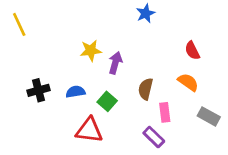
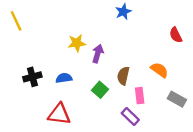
red semicircle: (192, 51) -> (176, 35), moved
green square: (107, 101) -> (100, 90), moved
red triangle: (89, 130) -> (59, 114), moved

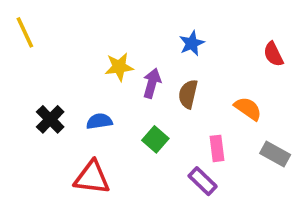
blue star: (123, 12) -> (192, 43), moved
brown semicircle: (123, 76) -> (188, 94), moved
black cross: (32, 77) -> (50, 119), turned -30

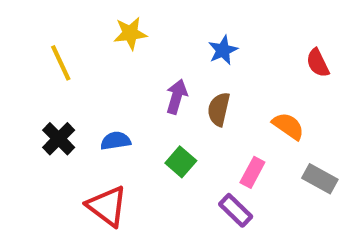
yellow line: (25, 32) -> (61, 63), moved
yellow star: (119, 67) -> (130, 33), moved
pink rectangle: (217, 148) -> (252, 172), turned 35
red triangle: (92, 178) -> (107, 206), turned 30

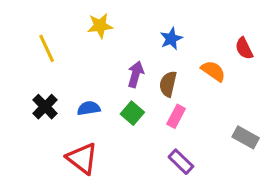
orange semicircle: (288, 126) -> (213, 71), moved
green square: (181, 162) -> (132, 113), moved
pink rectangle: (252, 172) -> (176, 116), moved

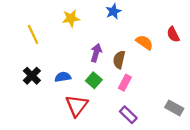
blue star: (171, 39) -> (113, 11), moved
orange semicircle: (213, 71) -> (144, 42), moved
gray rectangle: (246, 137) -> (174, 108), moved
red triangle: (82, 158) -> (77, 106), moved, turned 30

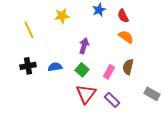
red semicircle: (173, 34) -> (123, 16), moved
brown semicircle: (119, 60) -> (128, 67), moved
black cross: (32, 76) -> (28, 66), turned 35
red triangle: (77, 106) -> (86, 94), moved

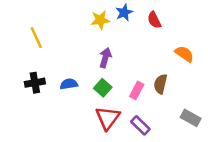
yellow star: (62, 16) -> (100, 20), moved
orange semicircle: (126, 37) -> (184, 54), moved

